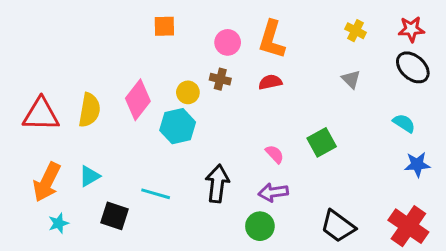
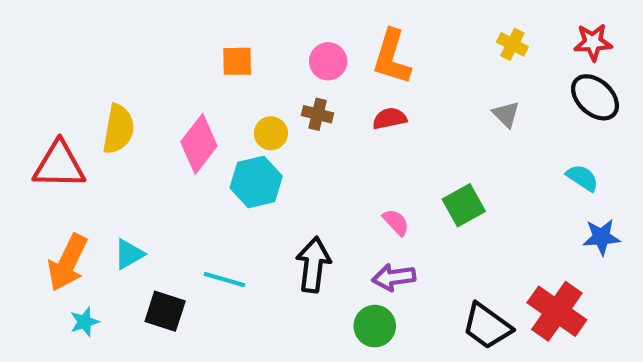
orange square: (164, 26) -> (237, 61), moved
yellow semicircle: (89, 110) -> (118, 129), moved
red cross: (408, 226) -> (557, 311), moved

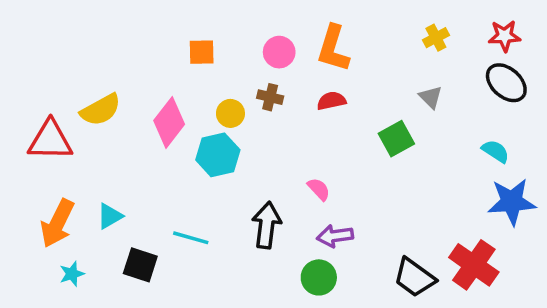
yellow cross: (512, 44) -> (436, 38), turned 35
yellow semicircle: (118, 129) -> (101, 110), turned 51
green square: (464, 205) -> (396, 139), moved
pink semicircle: (396, 222) -> (319, 189), moved
blue star: (601, 237) -> (512, 202), size x1.5

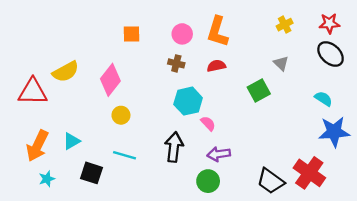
yellow circle: (230, 113) -> (121, 115), moved
cyan hexagon: (218, 155) -> (188, 101), moved

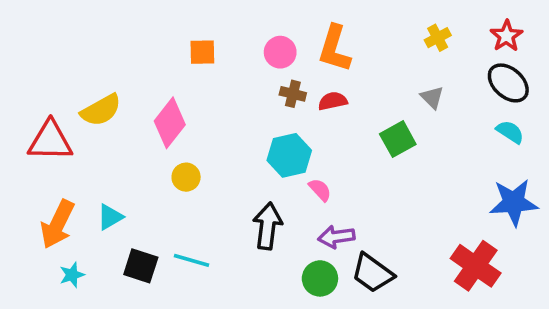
red star: (329, 23) -> (506, 36), turned -30
brown cross: (176, 63) -> (293, 94), moved
cyan semicircle: (323, 99) -> (510, 132), moved
cyan line: (124, 155) -> (191, 260), moved
black trapezoid: (270, 181) -> (372, 273), moved

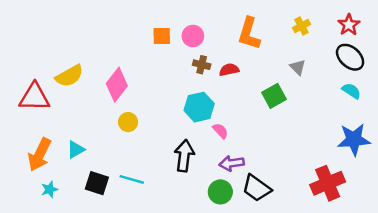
orange L-shape: (334, 49) -> (249, 34), moved
orange square: (202, 52) -> (162, 36), moved
red cross: (476, 266) -> (328, 183), turned 32

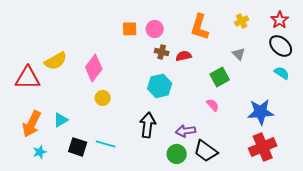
pink semicircle: (220, 131) -> (213, 105), moved
blue star: (354, 140) -> (261, 112), moved

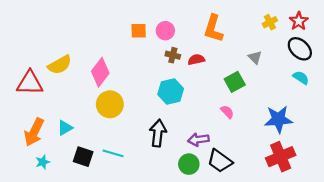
yellow cross: (242, 21) -> (270, 22), moved
yellow circle: (103, 98) -> (110, 104), size x1.6

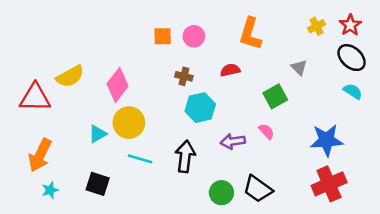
brown cross: (173, 55) -> (184, 76), moved
cyan triangle: (65, 128) -> (98, 134), moved
purple arrow: (198, 140) -> (233, 141), moved
cyan line: (113, 153) -> (140, 159), moved

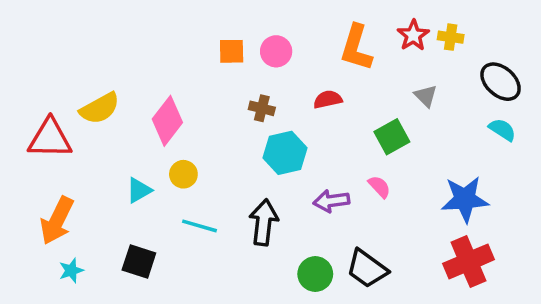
red star: (350, 25) -> (413, 35), moved
yellow cross: (317, 26) -> (451, 37), turned 36
yellow circle: (129, 123) -> (183, 174), size x0.6

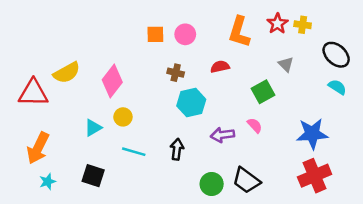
black arrow: (264, 222) -> (177, 149), size x0.7

